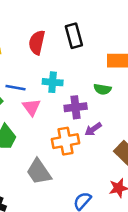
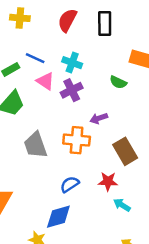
pink triangle: (31, 107) -> (45, 81), turned -36
purple cross: (76, 107) -> (72, 90), moved, turned -35
orange cross: (65, 141) -> (77, 140), moved

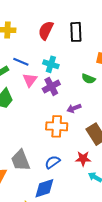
pink triangle: (45, 81) -> (30, 80), turned 35
gray trapezoid: (35, 145) -> (20, 160), moved

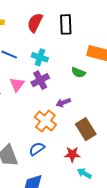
pink triangle: (30, 80) -> (17, 84), moved
orange cross: (57, 126) -> (45, 121), turned 35
blue semicircle: (52, 162) -> (37, 149), moved

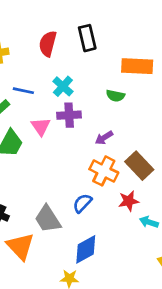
cyan cross: (40, 57) -> (63, 86), turned 35
purple cross: (40, 80) -> (69, 115), turned 36
orange cross: (45, 121) -> (104, 171), moved

